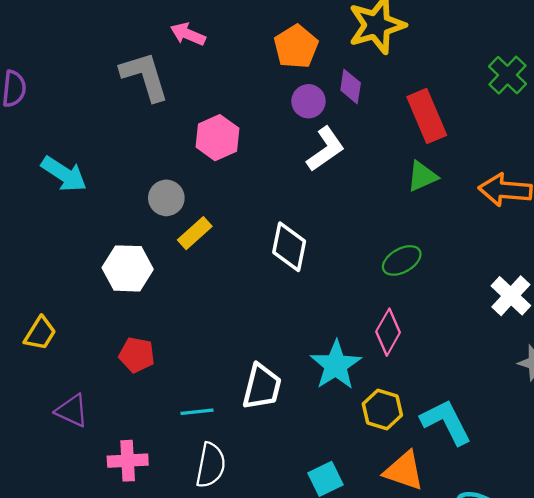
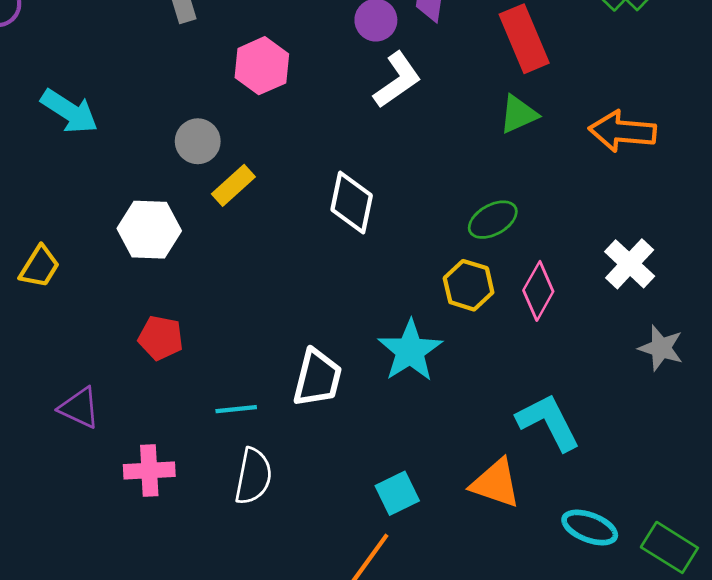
pink diamond: (388, 332) -> (538, 291), moved
yellow trapezoid: (40, 333) -> (40, 267), moved
yellow hexagon: (382, 409) -> (469, 285), moved

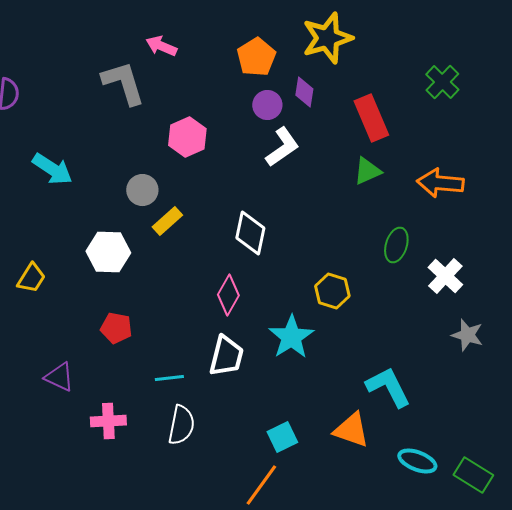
green ellipse: (493, 220) -> (396, 245), moved, turned -44
pink diamond: (538, 291) -> (228, 295), moved

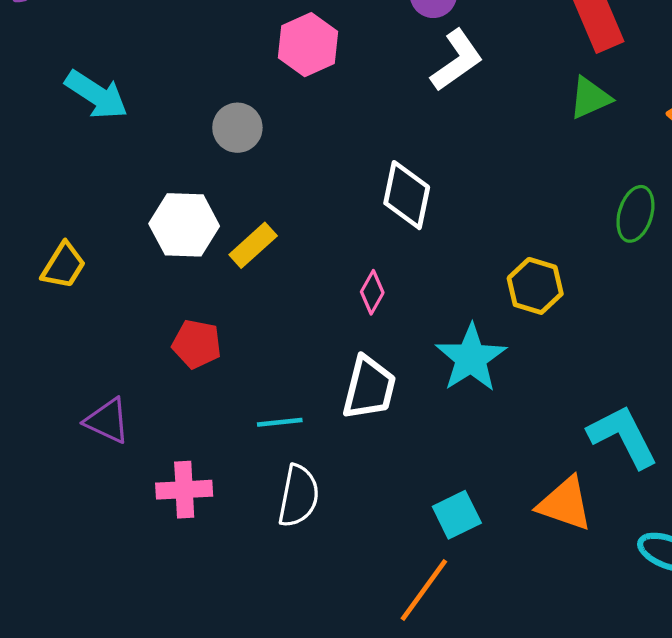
yellow rectangle: (167, 221) -> (253, 245), moved
pink diamond: (228, 295) -> (372, 292), size x0.7

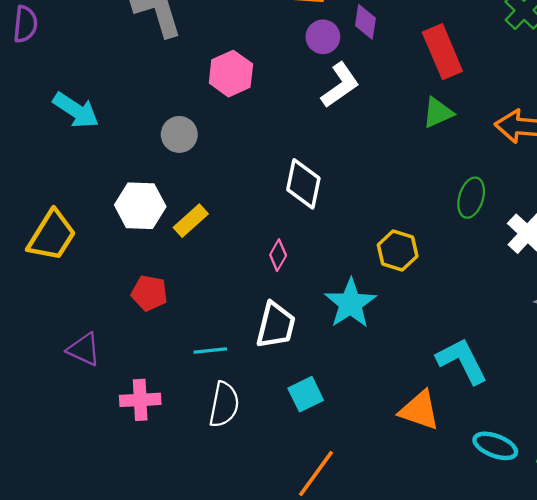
yellow trapezoid: (63, 266) -> (52, 236), size x1.5
cyan square: (457, 515) -> (306, 394), moved

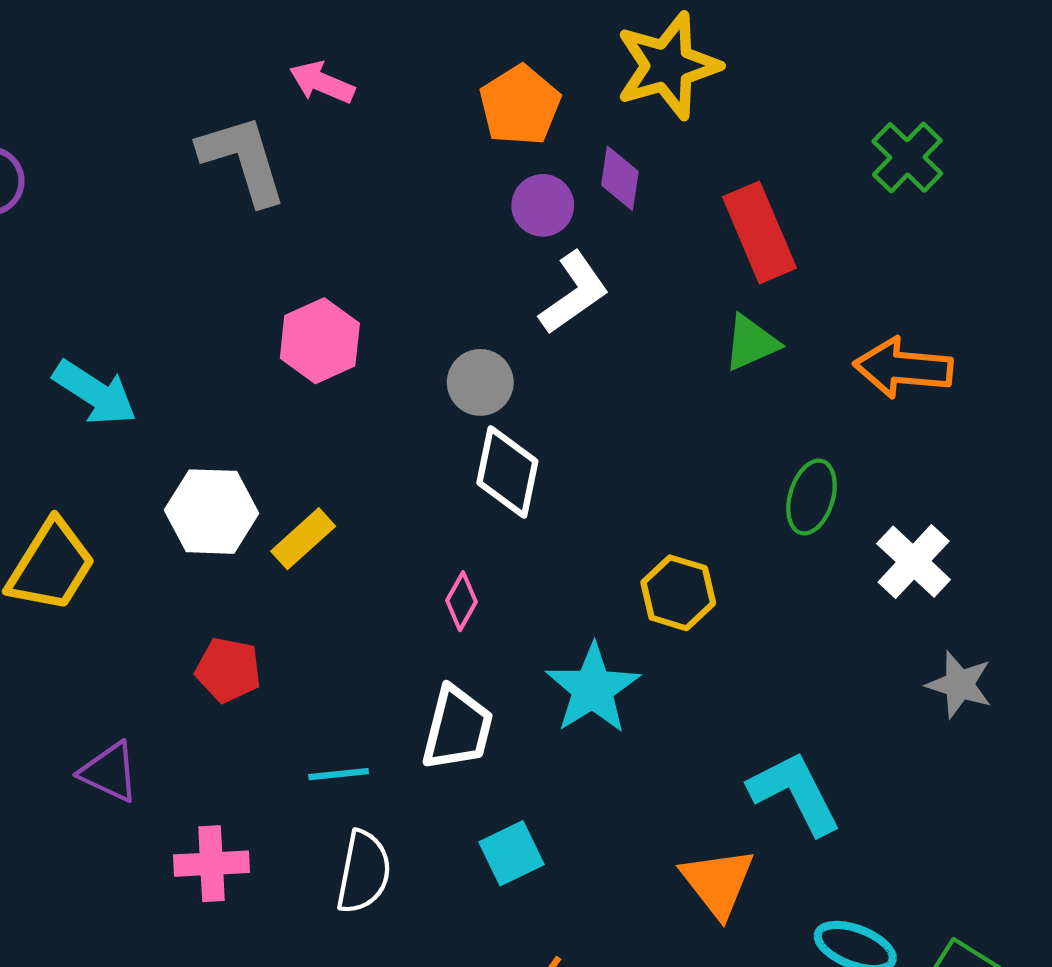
pink hexagon: (231, 74) -> (320, 341), moved
cyan arrow: (76, 110) -> (95, 393), moved
gray circle: (179, 134) -> (480, 382), moved
orange triangle: (419, 410) -> (718, 882), turned 33

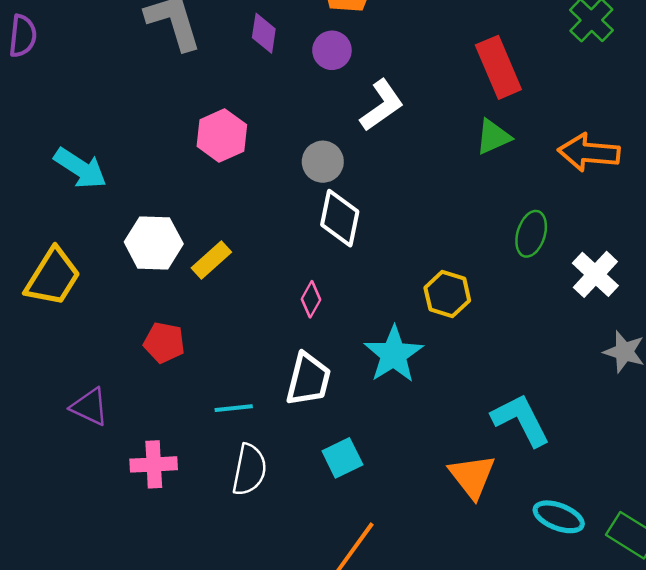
purple diamond: (620, 178) -> (264, 33), moved
purple circle: (543, 205) -> (332, 50), moved

